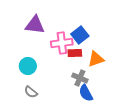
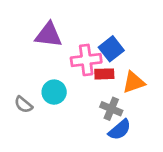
cyan circle: (28, 66) -> (54, 92), moved
gray semicircle: (31, 92) -> (23, 105), moved
blue semicircle: (86, 93) -> (120, 130), turned -102

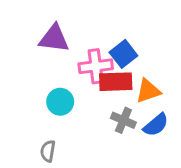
red rectangle: (104, 74) -> (116, 82), size x1.5
gray semicircle: (23, 105) -> (48, 151), moved, turned 60
blue semicircle: (120, 130) -> (156, 125), moved

